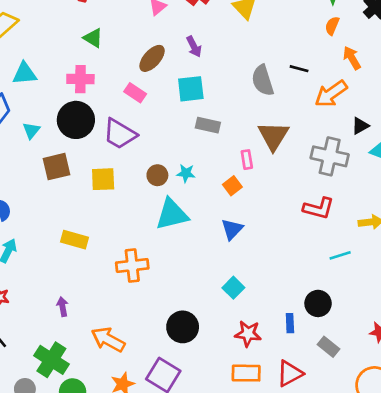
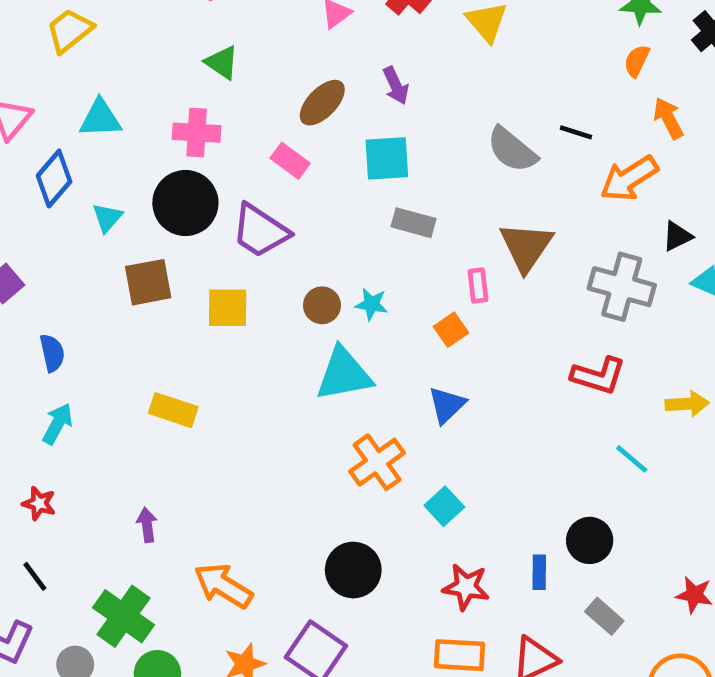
gray semicircle: (263, 80) -> (512, 150), turned -36
cyan line: (340, 255) -> (632, 459), turned 55
orange cross: (132, 266) -> (377, 462), moved, turned -32

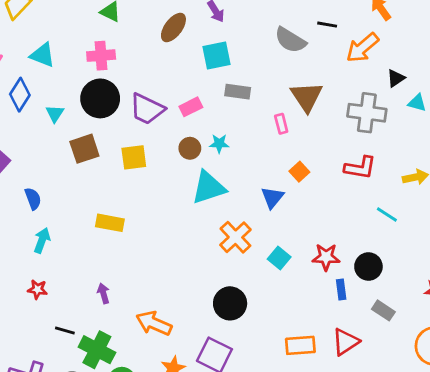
cyan triangle: (100, 118) -> (43, 55), turned 32
pink rectangle: (290, 161) -> (191, 107), moved, turned -55
orange square: (451, 330) -> (299, 172), moved
black line: (35, 576) -> (65, 330), moved, turned -30
red star: (466, 587) -> (326, 257), moved

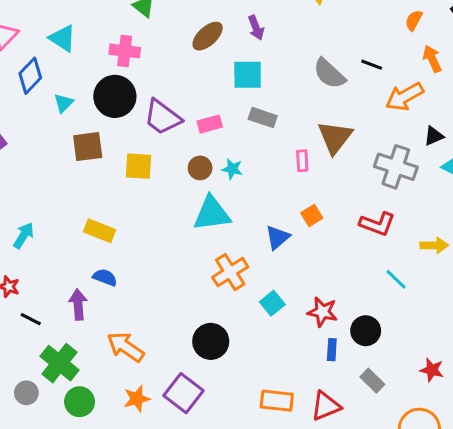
blue semicircle: (33, 199) -> (105, 277), moved, turned -60
purple arrow: (103, 293) -> (78, 305), size x1.4
black line: (65, 330) -> (31, 319), moved

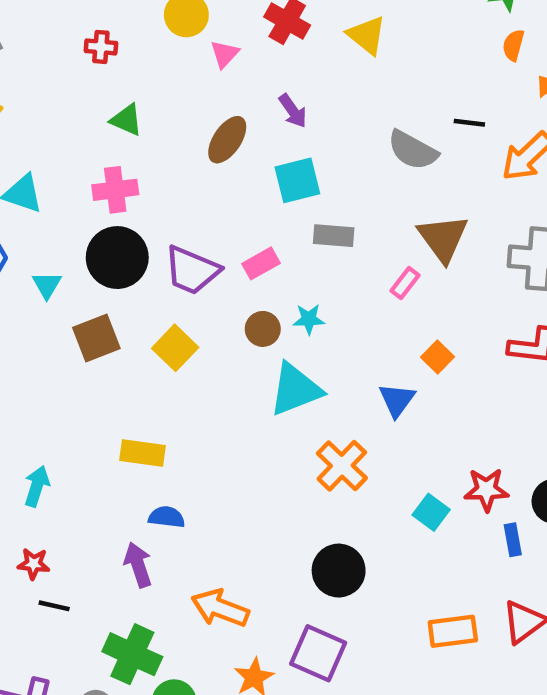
pink rectangle: (302, 161) -> (405, 283), turned 55
yellow square: (139, 166) -> (175, 348), turned -36
cyan square: (272, 303) -> (431, 512), moved
black line: (31, 319) -> (54, 606), moved

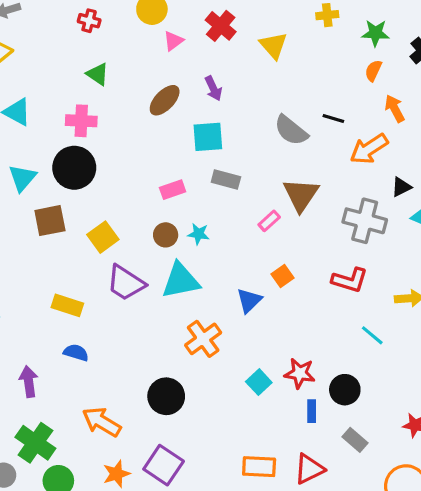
purple trapezoid: (192, 270) -> (126, 283), moved
cyan triangle: (47, 285) -> (22, 178), size x1.4
purple arrow: (138, 565) -> (29, 382), moved
black circle: (339, 571) -> (166, 396), moved

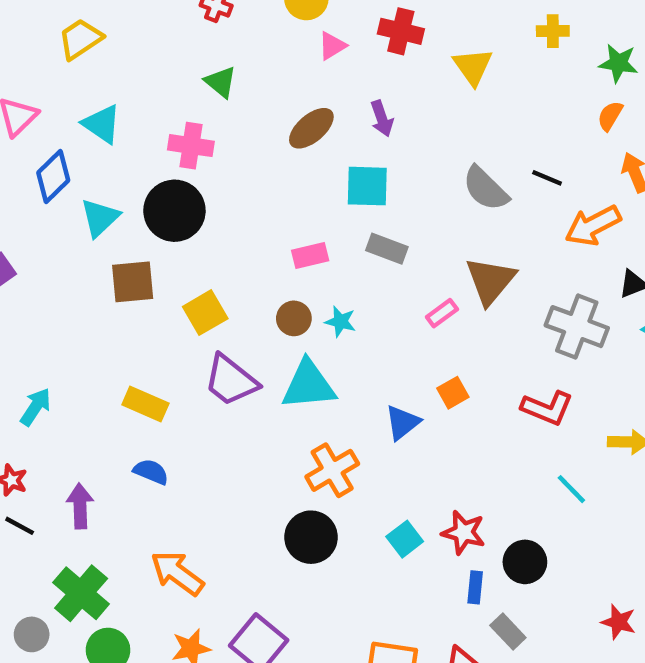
red cross: (221, 26) -> (401, 31), turned -32
black circle: (166, 396) -> (311, 537), moved
gray rectangle: (355, 440) -> (508, 631), moved

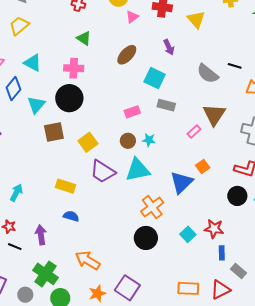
purple arrow: (382, 119) -> (169, 47), moved
cyan square: (367, 186) -> (155, 78), turned 30
blue triangle: (402, 423) -> (181, 182), size x1.4
black circle: (525, 562) -> (237, 196), moved

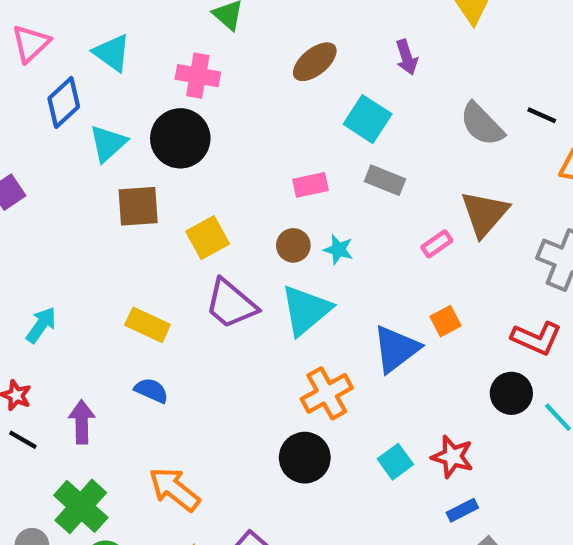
cyan triangle: (138, 170) -> (306, 310), turned -36
blue rectangle: (222, 253) -> (462, 510), turned 56

